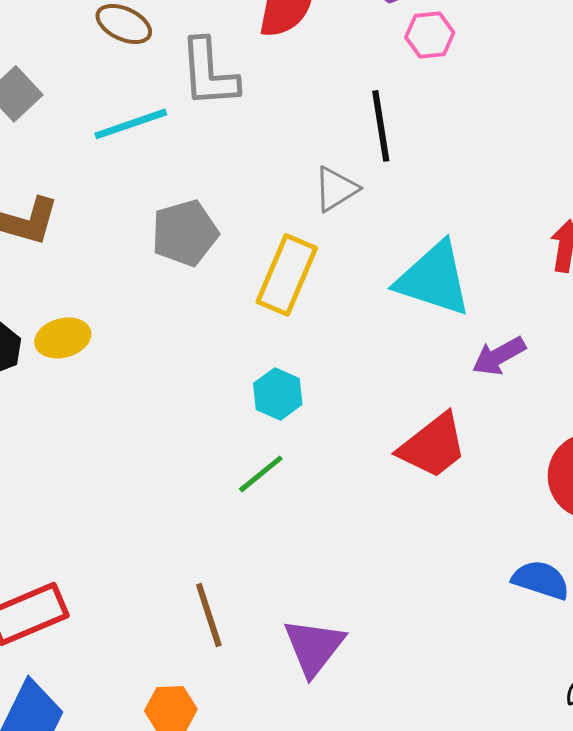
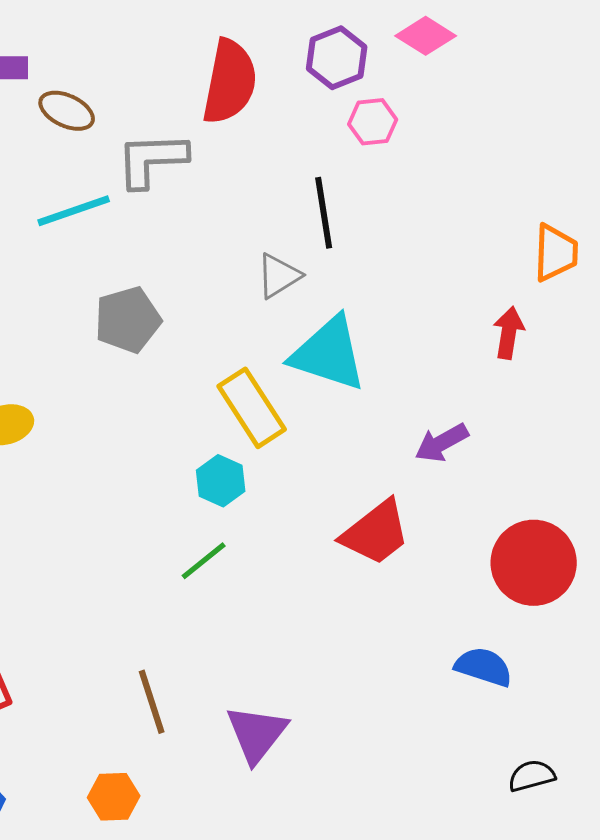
gray L-shape: (209, 73) -> (152, 160), turned 92
yellow rectangle: (287, 275) -> (252, 408), moved, turned -56
cyan triangle: (434, 279) -> (329, 354), moved

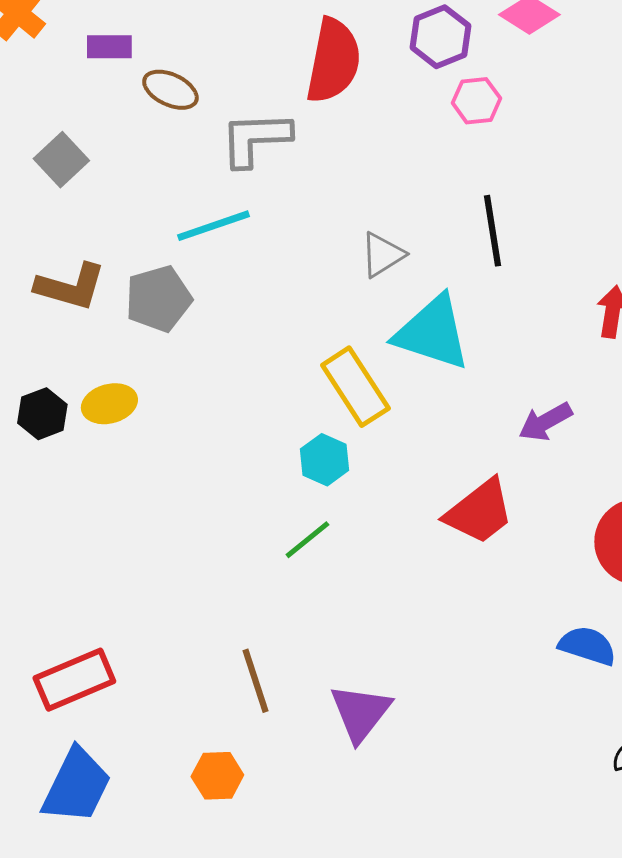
cyan line: (74, 211) -> (213, 226), moved
black line: (324, 213) -> (492, 231), moved
gray pentagon: (128, 320) -> (158, 299), moved

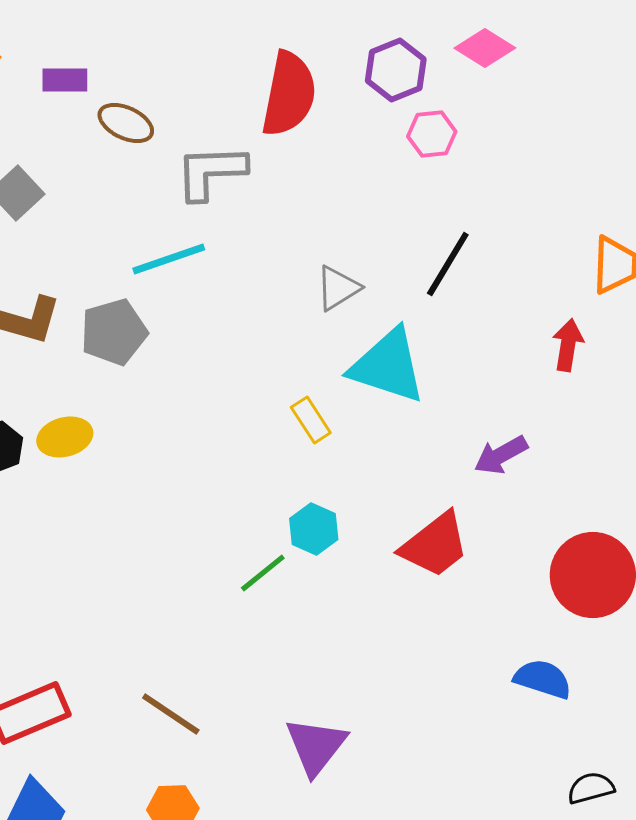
black line: (492, 231) -> (448, 264), turned 40
yellow rectangle: (355, 387) -> (311, 420), size x0.6
cyan hexagon: (324, 460) -> (314, 529), moved
brown line: (255, 681) -> (171, 714), moved, turned -38

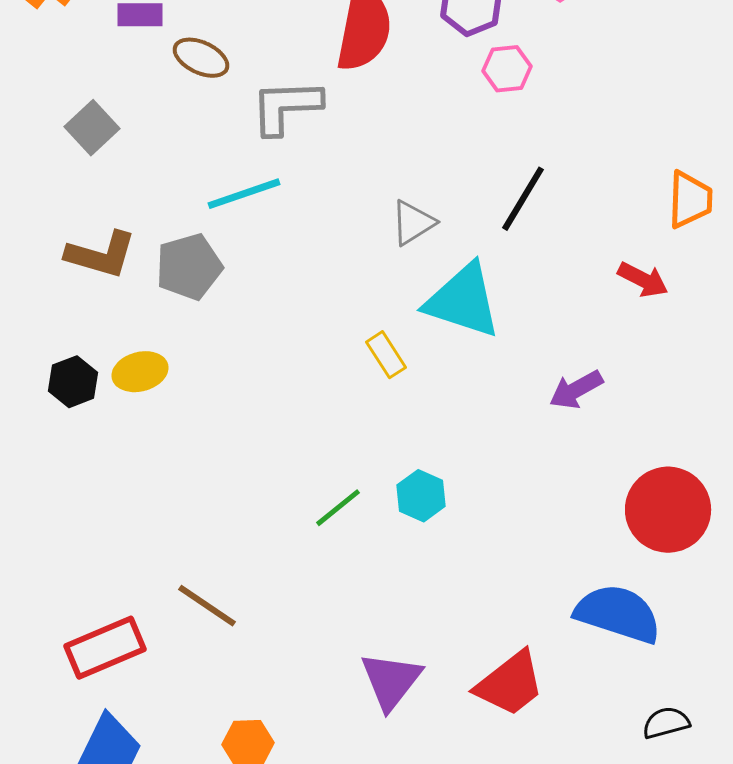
red arrow: (568, 345) -> (643, 280), turned 108
cyan hexagon: (314, 529) -> (421, 496), moved
red trapezoid: (435, 545) -> (510, 684), moved
blue semicircle: (543, 679) -> (618, 614), size x1.5
brown line: (171, 714) -> (207, 606), moved

